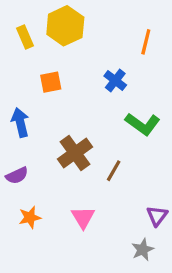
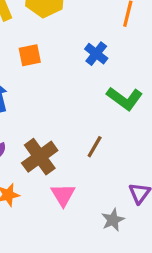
brown cross: (75, 153) -> (40, 157), moved
gray star: (143, 250) -> (113, 220), moved

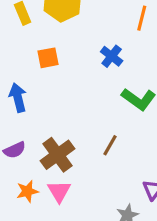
pink triangle: (63, 195) -> (59, 191), moved

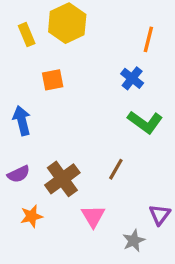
blue cross: (112, 56) -> (132, 78), moved
pink triangle: (59, 191) -> (93, 216), moved

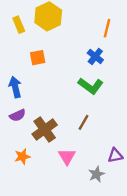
green L-shape: (145, 122) -> (91, 86), moved
purple semicircle: (19, 174) -> (18, 115), moved
purple triangle: (160, 215) -> (115, 155), turned 42

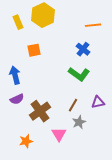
orange line: (107, 28) -> (93, 25), turned 70
purple triangle: (115, 155) -> (98, 102), moved
orange star: (22, 157) -> (26, 141), moved
gray star: (96, 174) -> (79, 122), moved

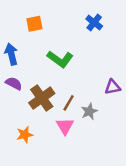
green L-shape: (79, 74) -> (60, 59), moved
purple semicircle: (17, 99) -> (14, 83), turned -128
brown line: (73, 105) -> (69, 103), moved

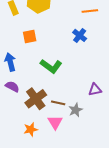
brown line: (69, 103) -> (58, 103), turned 72
orange star: (25, 135) -> (31, 129), moved

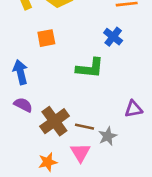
green L-shape: (51, 66) -> (90, 68), moved, turned -30

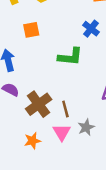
brown line: (84, 127) -> (65, 109), turned 63
gray star: (108, 136) -> (86, 127), moved

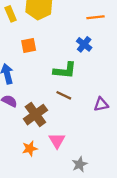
brown line: (65, 109) -> (64, 95), moved, turned -49
gray star: (86, 127) -> (80, 164), moved

